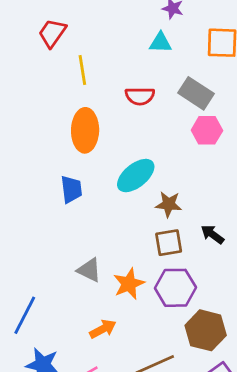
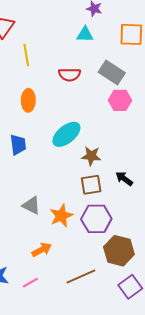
orange ellipse: (85, 130) -> (28, 100), size x0.7

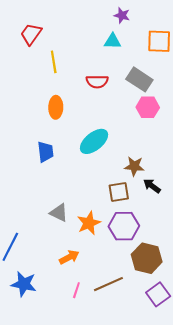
brown star: (91, 156) -> (134, 166), moved
pink line: (30, 283) -> (76, 290), moved, turned -42

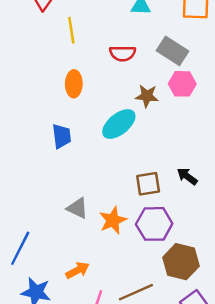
brown star: (134, 166) -> (147, 96), moved
orange arrow: (69, 257) -> (77, 270), moved

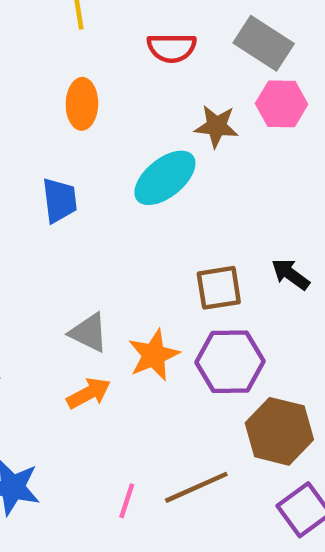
orange arrow: (77, 270) -> (89, 393), moved

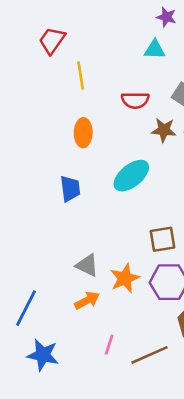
brown star: (217, 126) -> (164, 130), moved
pink line: (127, 501) -> (109, 345), moved

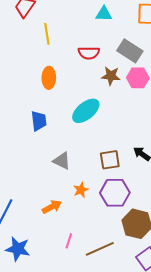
gray triangle: (87, 265) -> (62, 161), moved
orange star: (125, 278) -> (81, 190), size x0.7

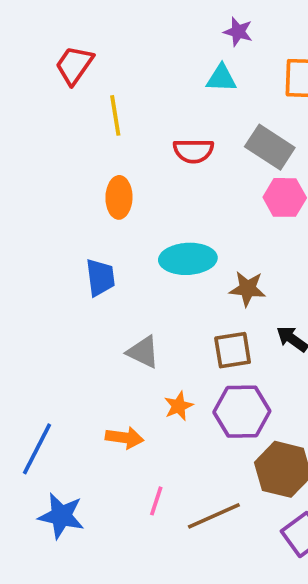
brown star: (111, 76) -> (247, 289), moved
cyan ellipse: (86, 111) -> (188, 259), turned 36
orange arrow: (52, 207) -> (125, 438), turned 36

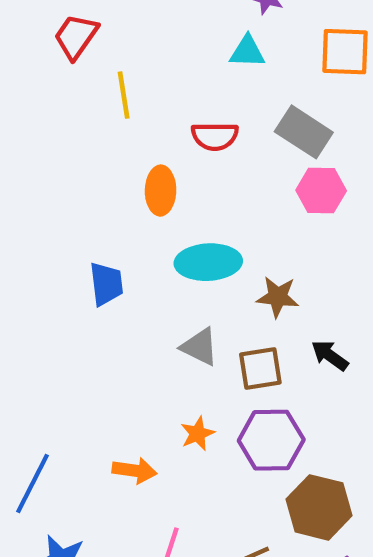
orange ellipse: (119, 197) -> (161, 191), moved
gray triangle: (143, 352) -> (200, 347), moved

